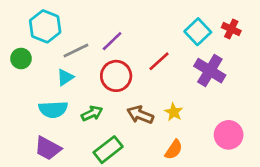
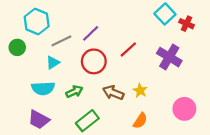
cyan square: (198, 32) -> (165, 14), moved

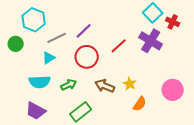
purple cross: (169, 57) -> (151, 41), moved
pink circle: (184, 109) -> (173, 90), moved
orange semicircle: (140, 121) -> (140, 104), moved

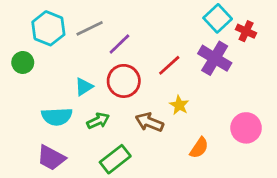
gray line: (57, 38) -> (90, 28), moved
cyan triangle: (49, 58) -> (84, 87), moved
yellow star: (130, 84) -> (179, 105), moved

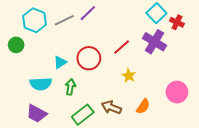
purple line: (119, 44) -> (88, 13), moved
green arrow: (98, 121) -> (70, 87), turned -56
brown arrow: (149, 122) -> (111, 107), moved

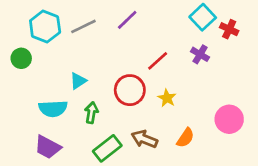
purple line: (88, 13) -> (127, 20), moved
purple cross: (154, 42) -> (200, 54), size x0.6
red circle: (89, 58) -> (130, 90), moved

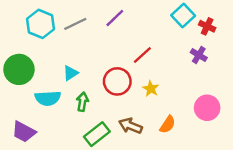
purple cross: (200, 54) -> (199, 55), moved
green circle: (21, 58) -> (19, 69), moved, size x1.6
purple trapezoid: (48, 147) -> (24, 132), moved

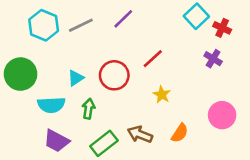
red circle: (117, 81) -> (114, 75), moved
purple trapezoid: (24, 132) -> (56, 141), moved

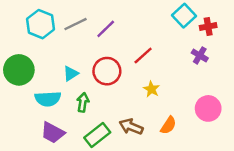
purple line: (123, 19) -> (106, 29), moved
red cross: (222, 28) -> (208, 26), turned -35

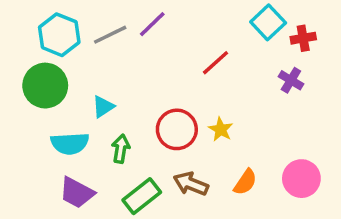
purple line: (106, 29) -> (152, 24), moved
red line: (143, 55) -> (215, 63), moved
green circle: (19, 70) -> (45, 86), moved
red circle: (107, 71) -> (177, 129), moved
pink circle: (208, 108) -> (301, 179), moved

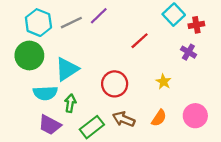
cyan triangle: (103, 107) -> (67, 69), size x1.6
yellow star: (221, 129) -> (163, 82), moved
green arrow: (121, 149) -> (70, 103), moved

